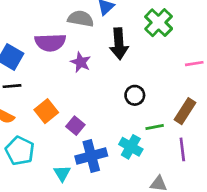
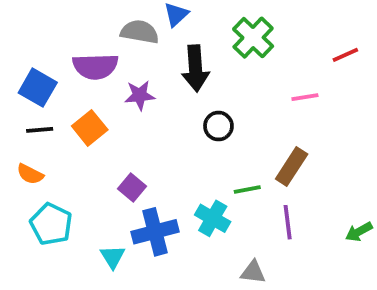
purple star: (81, 62) -> (140, 95), turned -30
black circle: (135, 95) -> (218, 126), moved
orange square: (46, 111) -> (90, 128), moved

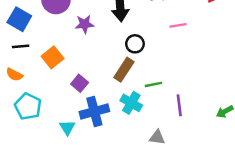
pink line: (305, 97) -> (178, 25), moved
orange square: (90, 128) -> (53, 57), moved
brown rectangle: (292, 166) -> (124, 70), moved

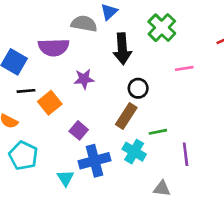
purple star: (85, 24) -> (84, 79), moved
black line: (21, 46) -> (26, 91), moved

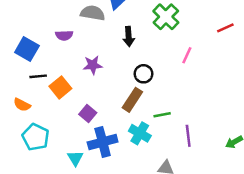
purple semicircle: (54, 47) -> (64, 35), size x0.6
black arrow: (122, 49) -> (129, 37), size x0.7
pink line: (184, 68) -> (187, 55), turned -56

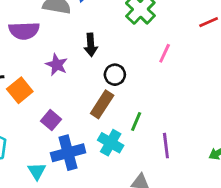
purple semicircle: (64, 35) -> (24, 31), size x1.5
black arrow: (129, 37) -> (91, 45), moved
purple star: (93, 65) -> (57, 65), turned 30
green line: (162, 115) -> (136, 121), turned -56

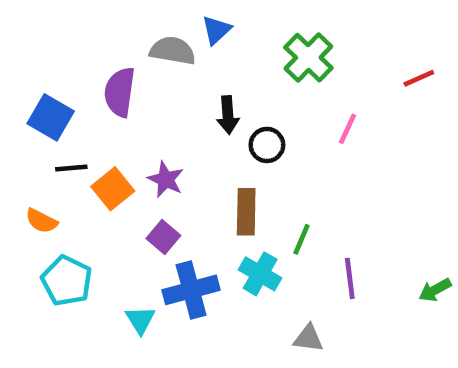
purple semicircle: (24, 31) -> (120, 92), turned 100
purple star: (57, 65) -> (166, 179), moved
black circle: (115, 75) -> (267, 145), moved
brown rectangle: (102, 104) -> (246, 212), turned -32

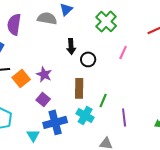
purple semicircle: (120, 92) -> (14, 24), moved

